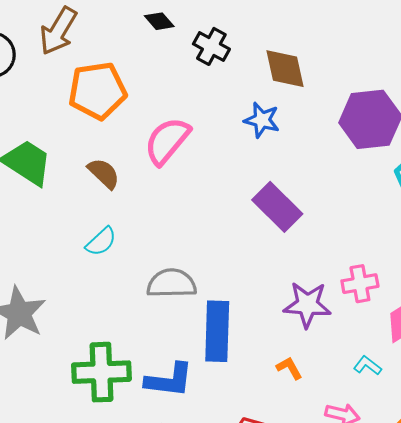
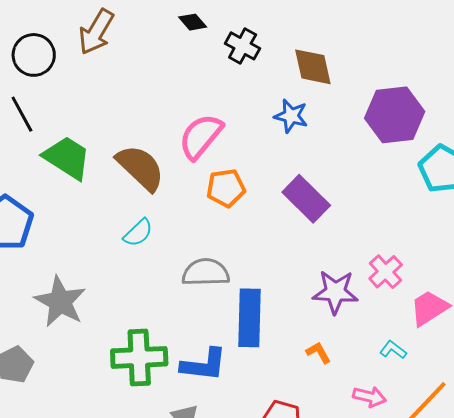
orange pentagon: (97, 91) -> (226, 188), moved, size x0.7
brown semicircle: (104, 173) -> (140, 168), size x1.6
pink cross: (360, 284) -> (386, 272), turned -32

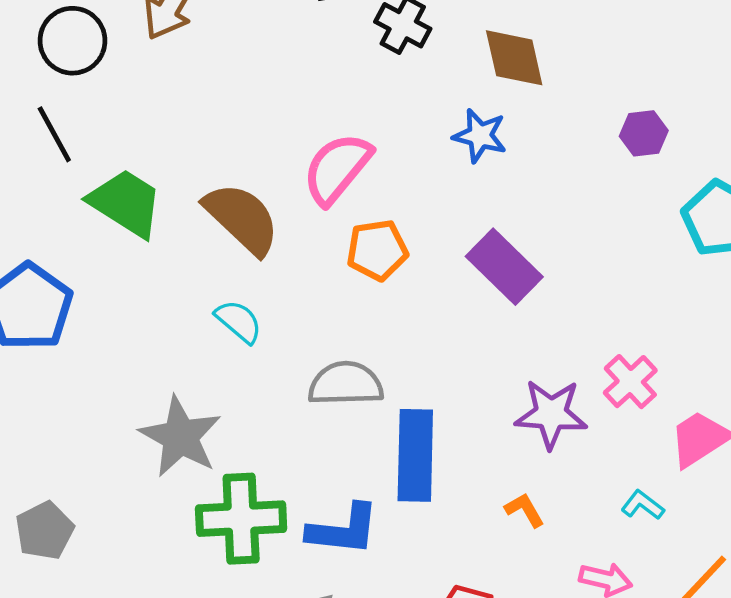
purple hexagon: (395, 115) -> (644, 133), size x0.5
cyan semicircle: (138, 233) -> (239, 321), turned -96
gray star: (60, 302) -> (180, 437), moved

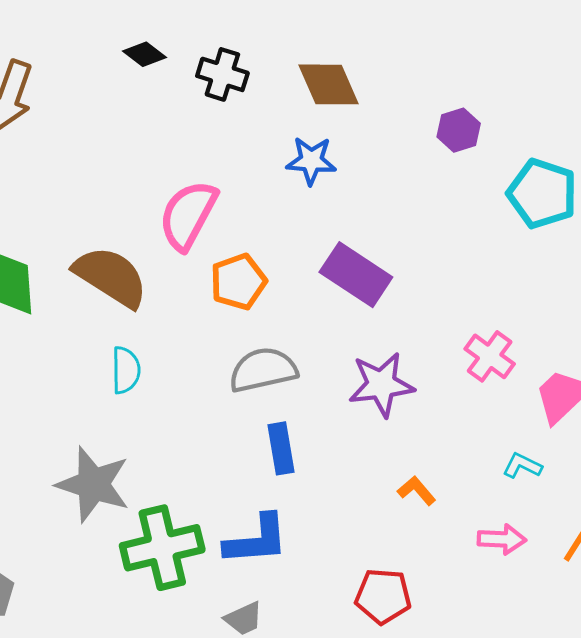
cyan semicircle: (239, 321) -> (126, 370), turned 60
gray semicircle: (346, 384) -> (263, 370), moved
purple star: (551, 414) -> (381, 385), moved
blue rectangle: (415, 455) -> (281, 448), moved, size x0.6

